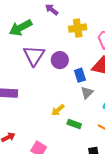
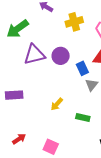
purple triangle: (34, 56) -> (34, 55), turned 50
yellow arrow: (58, 110) -> (57, 104), moved

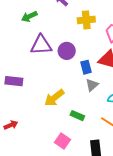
green arrow: (18, 29) -> (29, 16), size x0.7
yellow arrow: (57, 104) -> (54, 98), size x1.5
pink square: (51, 147) -> (62, 141), moved

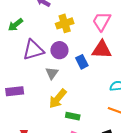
yellow cross: (86, 20) -> (65, 23), moved
gray triangle: (92, 85) -> (52, 73), moved
green rectangle: (77, 116) -> (73, 116), moved

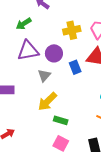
yellow cross: (65, 23) -> (72, 30), moved
green arrow: (15, 25) -> (24, 24), moved

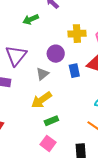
purple triangle: (28, 51) -> (16, 56), moved, turned -50
green rectangle: (61, 120) -> (51, 121), turned -48

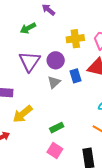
purple triangle: (16, 56) -> (29, 61), moved
gray triangle: (42, 74) -> (54, 82), moved
yellow arrow: (42, 100) -> (23, 114), moved

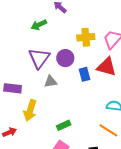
gray triangle: (54, 82) -> (51, 82), moved, turned 32
yellow arrow: (23, 114) -> (30, 110), turned -35

